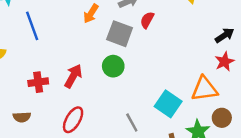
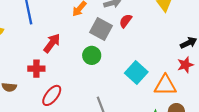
red arrow: (73, 76) -> (52, 43), moved
red cross: (38, 82) -> (36, 69), moved
cyan square: (168, 104) -> (136, 73), moved

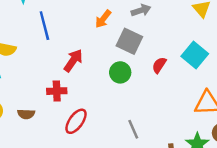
red semicircle: (126, 21) -> (159, 65), moved
cyan square: (136, 73) -> (195, 55), moved

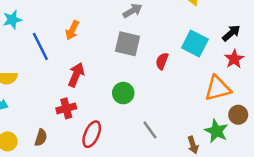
orange arrow: (103, 19) -> (72, 30), moved
green circle: (120, 72) -> (123, 93), moved
brown semicircle: (26, 114) -> (41, 138), turned -63

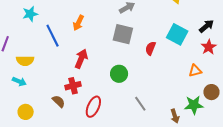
orange triangle: (218, 88) -> (195, 71), size x0.6
green star: (216, 131) -> (194, 105), turned -30
brown semicircle: (41, 138) -> (59, 101), moved, turned -64

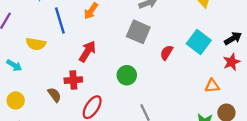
yellow semicircle: (25, 61) -> (36, 44), moved

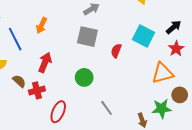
orange triangle: (212, 86) -> (163, 73), size x1.6
brown semicircle: (54, 95) -> (19, 81), moved

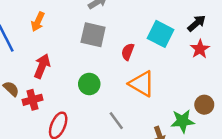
orange triangle: (163, 73) -> (142, 84), moved, turned 45

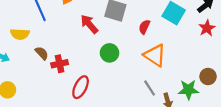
red arrow: (42, 66) -> (89, 24), moved, turned -66
gray line: (116, 121) -> (150, 88), moved

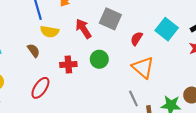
yellow semicircle: (20, 34) -> (50, 32), moved
red cross: (60, 64) -> (68, 65), moved
red ellipse: (81, 87) -> (40, 88), moved

